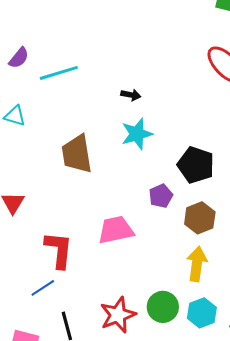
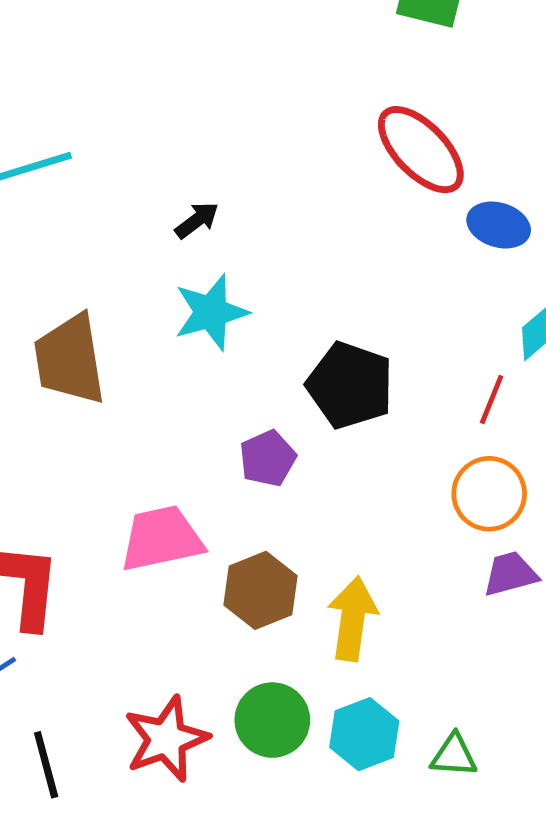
black arrow: (131, 95) -> (197, 220), turned -48
brown hexagon: (200, 218) -> (261, 590), moved

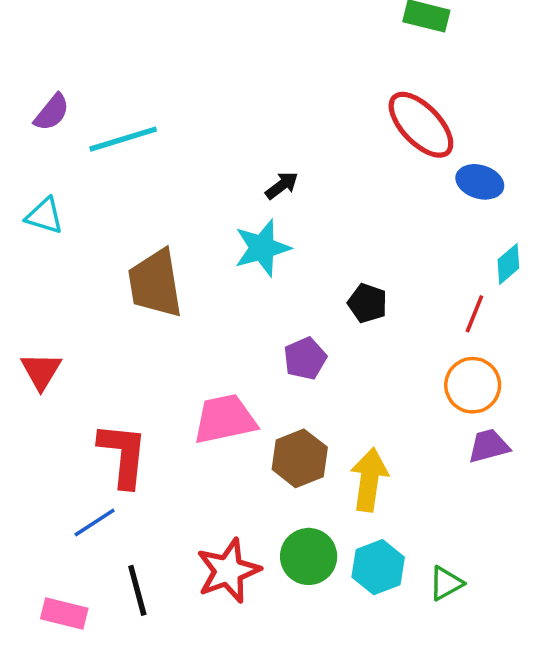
black arrow: (197, 220) -> (282, 185), moved
black pentagon: (350, 385) -> (367, 303), size x0.6
green triangle: (454, 755) -> (446, 583), turned -33

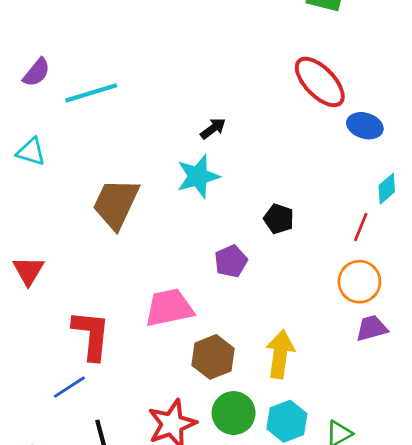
brown trapezoid: (155, 284) -> (116, 204), turned 34
brown hexagon: (300, 458) -> (213, 357), moved

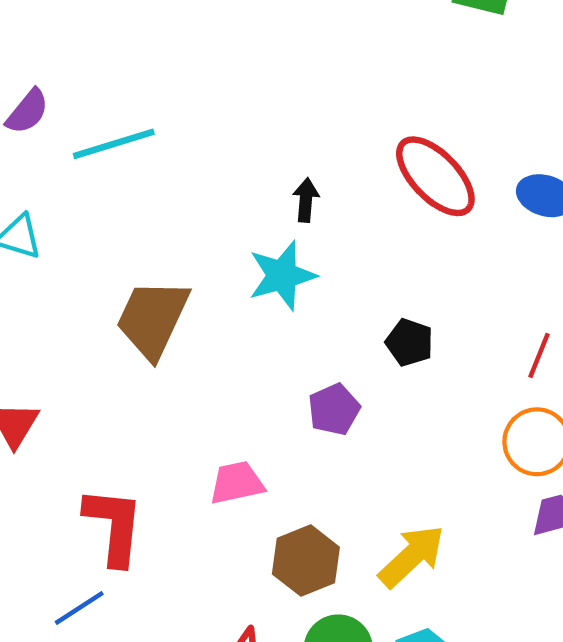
red ellipse: (320, 82) -> (435, 176), moved
black arrow: (213, 128) -> (306, 200), turned -48
pink trapezoid: (169, 308) -> (237, 483), size x0.7
yellow arrow: (280, 354) -> (412, 556), turned 39

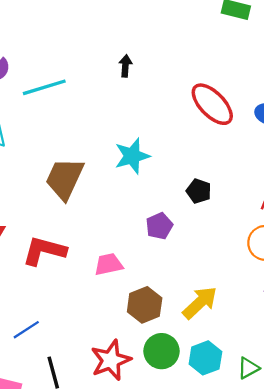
black arrow: (306, 200) -> (125, 66), moved
red L-shape: (114, 526) -> (44, 251), moved, turned -81

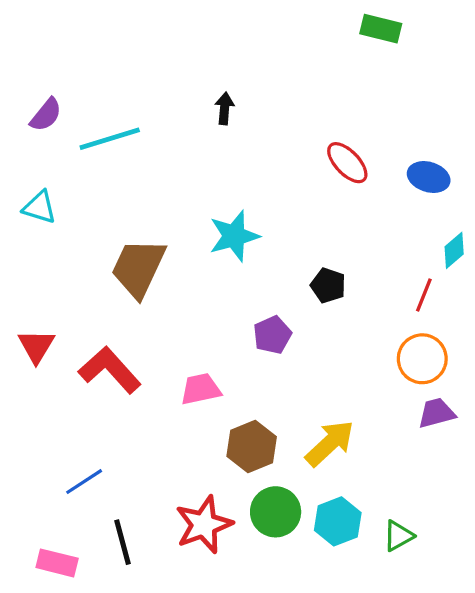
red ellipse: (212, 104) -> (347, 163), size x0.7
red L-shape: (44, 251) -> (110, 370), turned 33

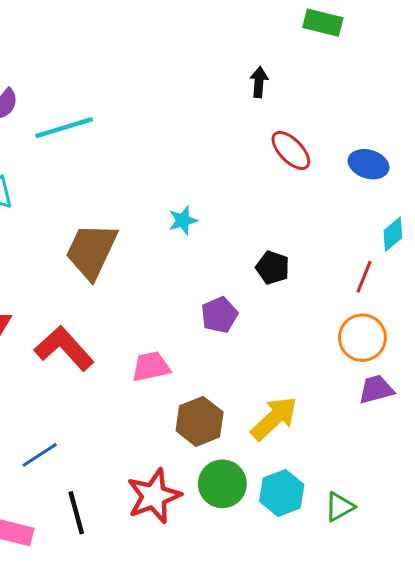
black arrow: (225, 108) -> (259, 82), moved
cyan star: (234, 236) -> (183, 220), size x0.6

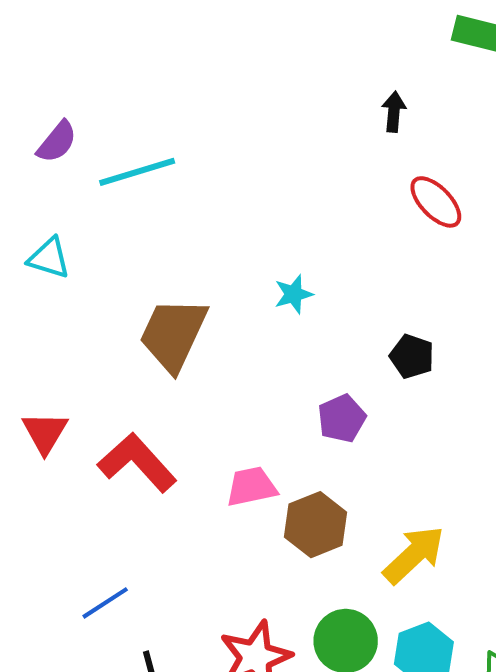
brown hexagon: (200, 421) -> (316, 525), moved

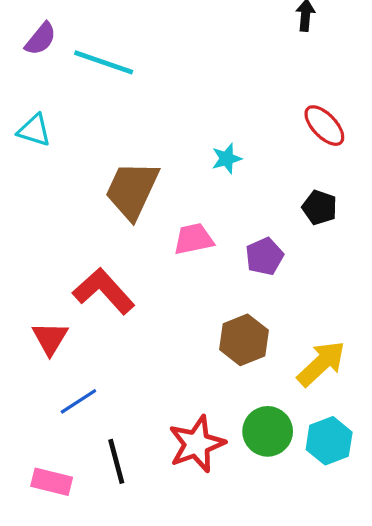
cyan line: (137, 172) -> (104, 62), turned 36
red ellipse: (436, 202) -> (324, 126), moved
red triangle: (45, 432) -> (50, 338), moved
pink trapezoid: (251, 487) -> (194, 239), moved

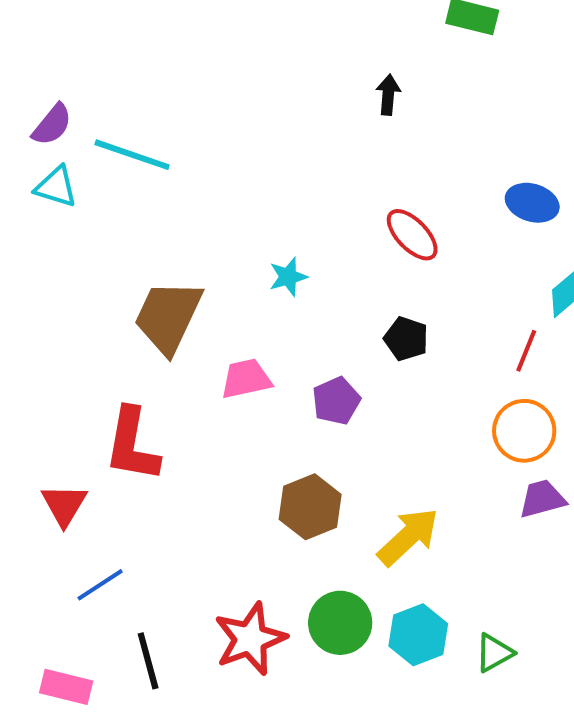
cyan triangle: (34, 130) -> (56, 187), moved
red L-shape: (104, 291) -> (132, 445), turned -128

